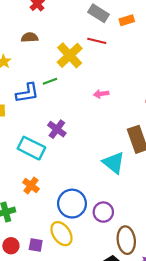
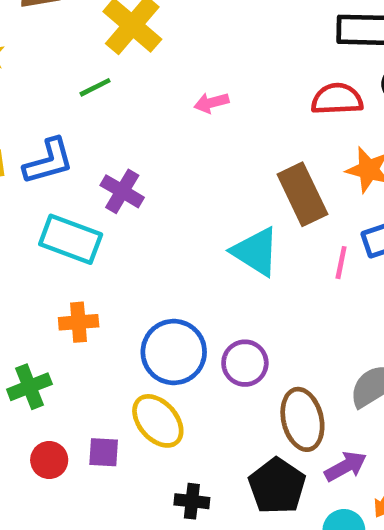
blue L-shape: (27, 93) -> (48, 161), moved
orange cross: (31, 186) -> (79, 322), turned -35

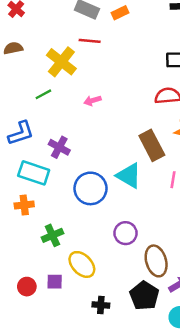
pink arrow: (211, 103) -> (92, 101), moved
orange cross: (79, 322) -> (24, 205), moved
blue circle: (174, 352) -> (90, 188), moved
green cross: (29, 387) -> (52, 235), moved

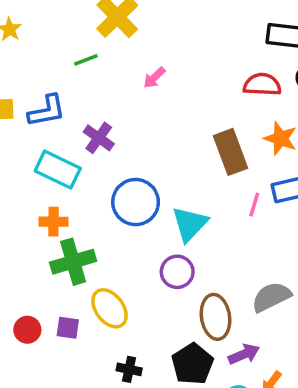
pink arrow: (92, 101) -> (154, 78), turned -35
cyan triangle: (129, 176) -> (190, 224), moved, turned 36
orange cross: (24, 205) -> (54, 222), moved
green cross: (52, 235) -> (73, 262), size x1.4

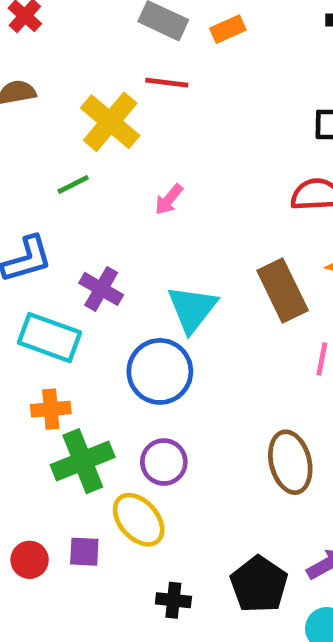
cyan triangle: (190, 224) -> (192, 309), moved
purple circle: (177, 272) -> (164, 462), moved
brown ellipse: (215, 317) -> (290, 462), moved

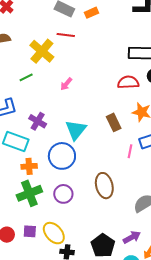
brown rectangle: (283, 291) -> (114, 122), size x0.7
orange cross: (51, 409) -> (29, 166), moved
brown ellipse: (290, 462) -> (104, 186), moved
yellow ellipse: (139, 520) -> (54, 233), moved

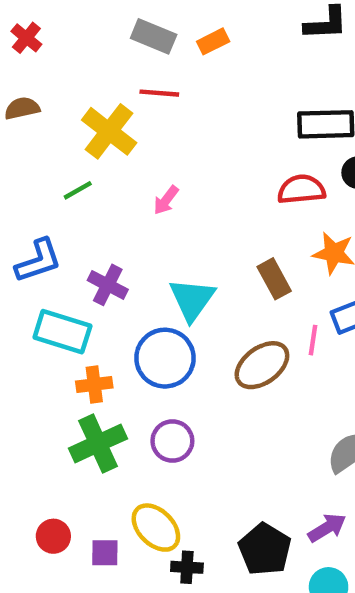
brown ellipse: (104, 186) -> (262, 365), moved, turned 70
purple square: (30, 231) -> (105, 553), moved

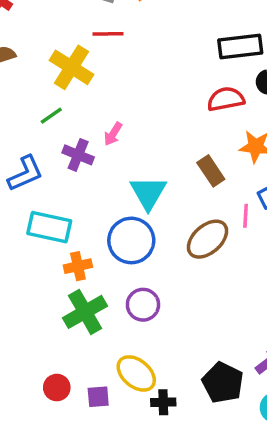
pink arrow: (166, 200) -> (113, 134), moved
purple cross: (108, 285) -> (78, 155), moved

